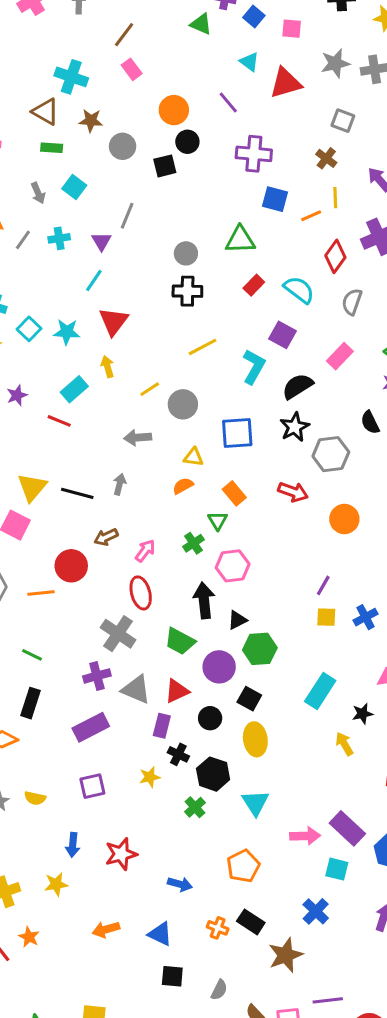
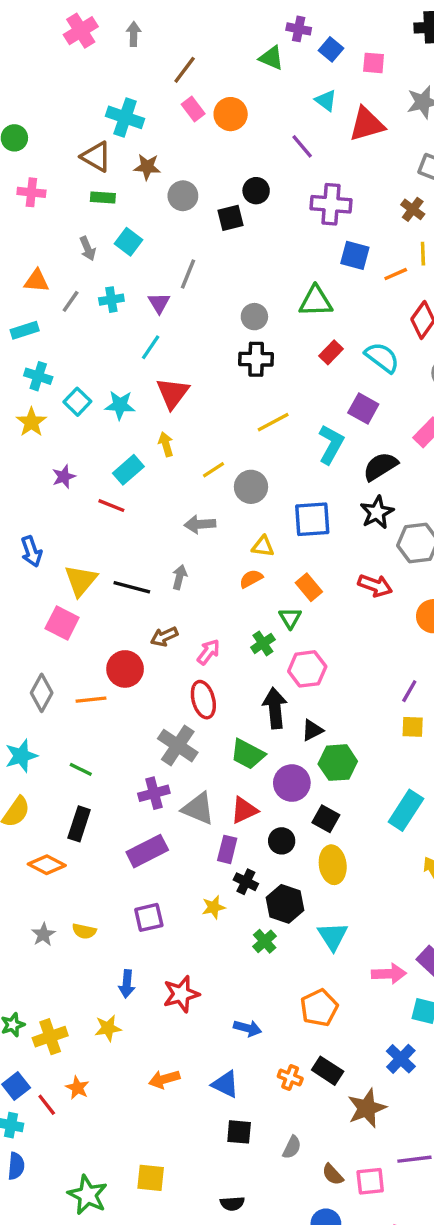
orange circle: (174, 110) -> (231, 114), moved

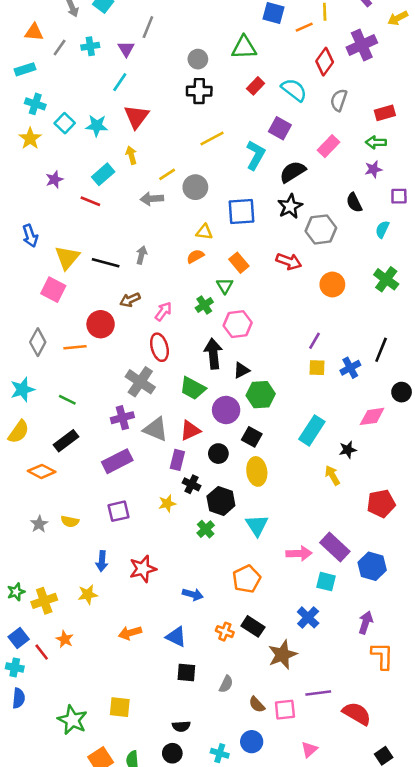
gray arrow: (200, 524) -> (152, 199), moved
black rectangle: (79, 824) -> (66, 441), turned 35

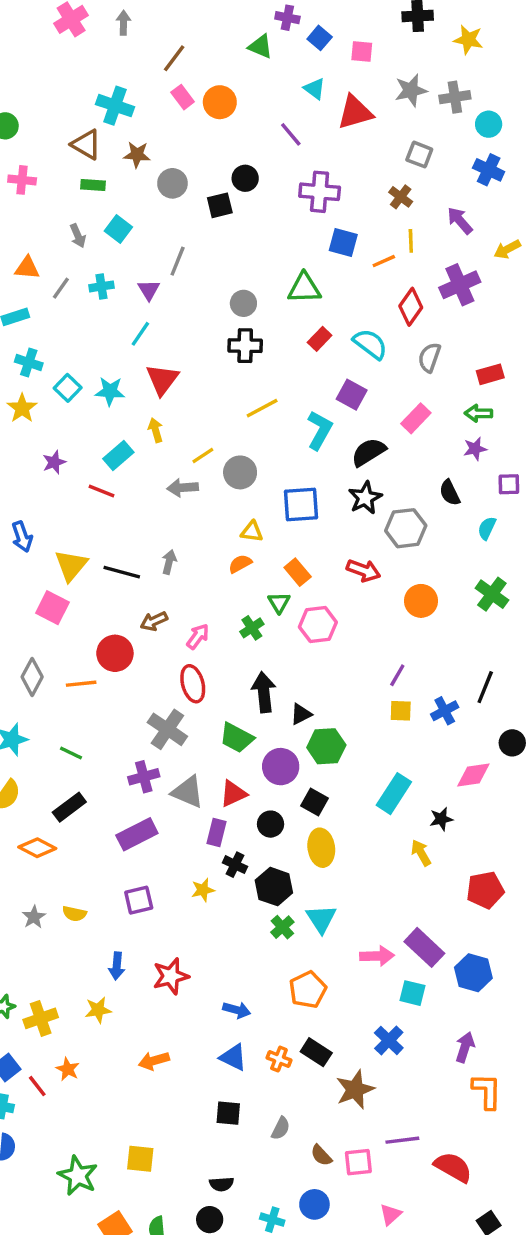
pink hexagon: (238, 324) -> (318, 625), moved
green cross: (206, 529) -> (282, 927), moved
blue triangle: (176, 637) -> (233, 1057), moved

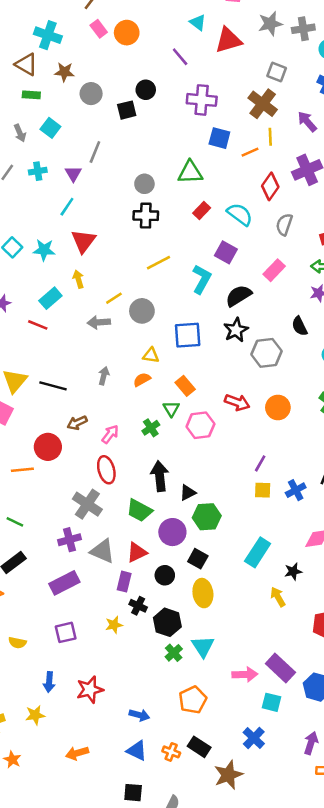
brown cross: (401, 197) -> (263, 104), size x1.6
gray arrow: (169, 562) -> (104, 376), moved
red arrow: (363, 570) -> (237, 402), moved

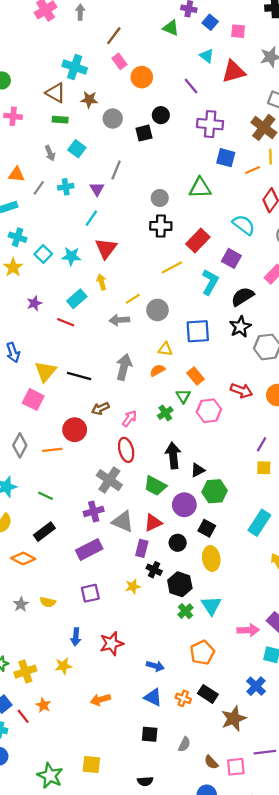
orange circle: (127, 33) -> (142, 77), moved
red rectangle: (202, 211) -> (198, 241), moved, size x1.5
gray arrow: (104, 376) -> (124, 367), size x1.6

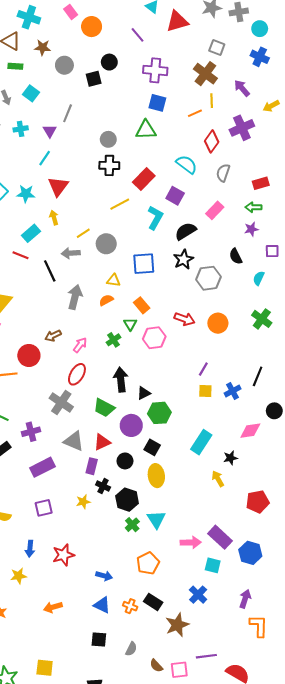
blue square: (226, 158) -> (157, 103), moved
black line: (79, 376) -> (50, 271), moved, turned 50
red ellipse: (126, 450) -> (77, 374), turned 45
purple cross: (94, 511) -> (31, 432), moved

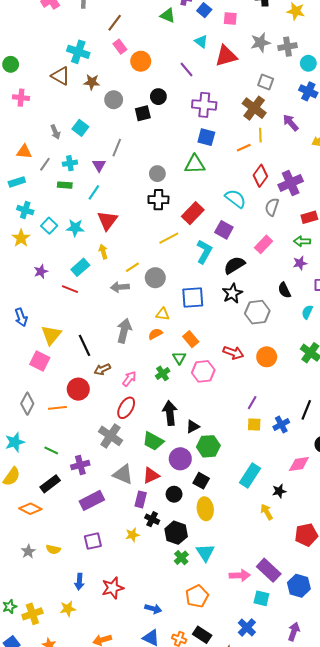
green rectangle: (15, 66) -> (65, 185), moved
purple cross: (242, 128) -> (291, 183), moved
black line: (50, 271) -> (85, 345), moved

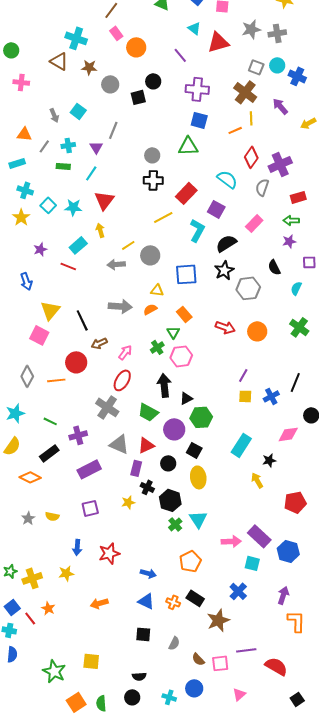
cyan circle: (308, 63) -> (277, 65), moved
blue arrow: (21, 317) -> (26, 281), moved
gray arrow: (124, 331) -> (120, 306), turned 80
pink hexagon: (203, 371) -> (181, 356), moved

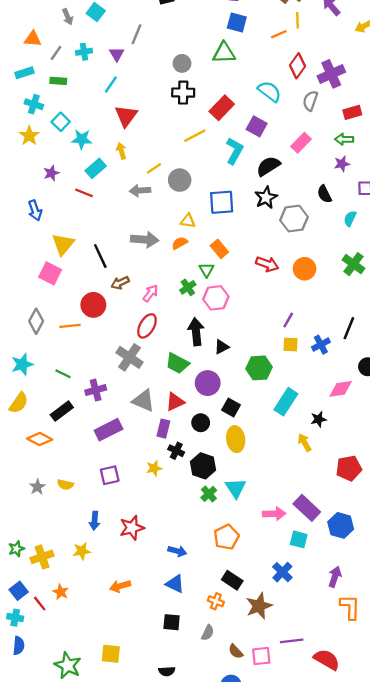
green rectangle: (63, 166) -> (58, 81), moved
cyan star: (73, 207) -> (82, 139), moved
green hexagon: (201, 417) -> (259, 368), moved
orange cross: (173, 602) -> (216, 601), moved

